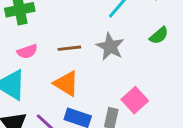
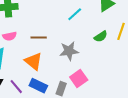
gray star: (110, 47) -> (69, 51), moved, turned 30

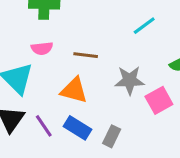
orange triangle: (33, 61) -> (74, 90), turned -30
pink square: (79, 78) -> (159, 100), moved

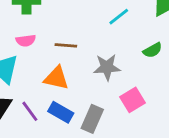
pink square: (159, 100) -> (133, 100), moved
gray rectangle: (112, 136) -> (92, 119), size x1.4

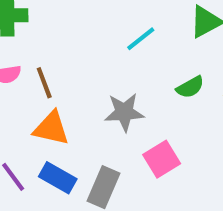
brown line: (66, 45) -> (44, 83), moved, turned 65

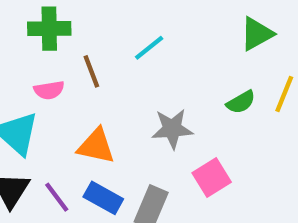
cyan line: (141, 39) -> (149, 48), moved
brown line: (44, 83) -> (91, 71), moved

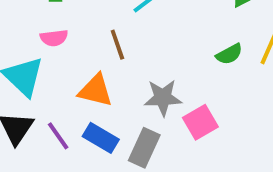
brown line: (91, 71) -> (117, 45), moved
gray star: (172, 129) -> (163, 98), moved

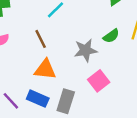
orange triangle: (96, 90) -> (45, 69), moved
gray star: (163, 98) -> (86, 50), moved

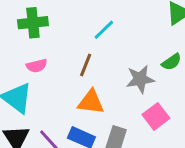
brown line: (41, 39) -> (86, 65), turned 48

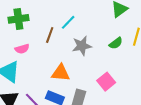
brown line: (86, 65) -> (50, 35), moved
gray star: (140, 79) -> (82, 46), moved

